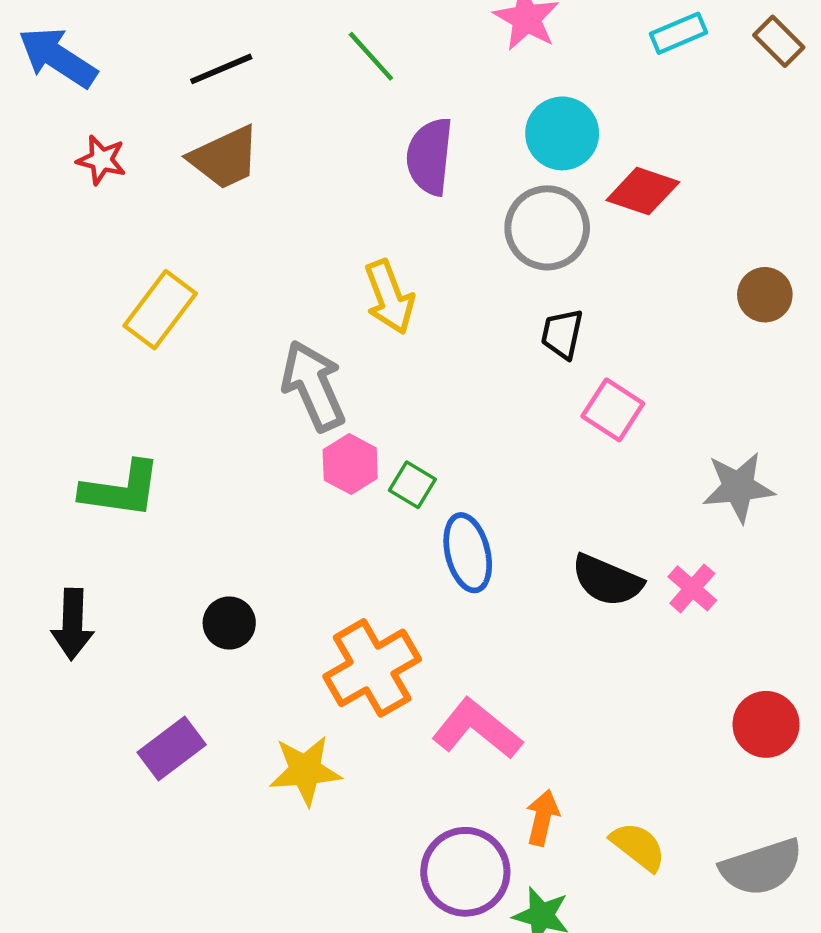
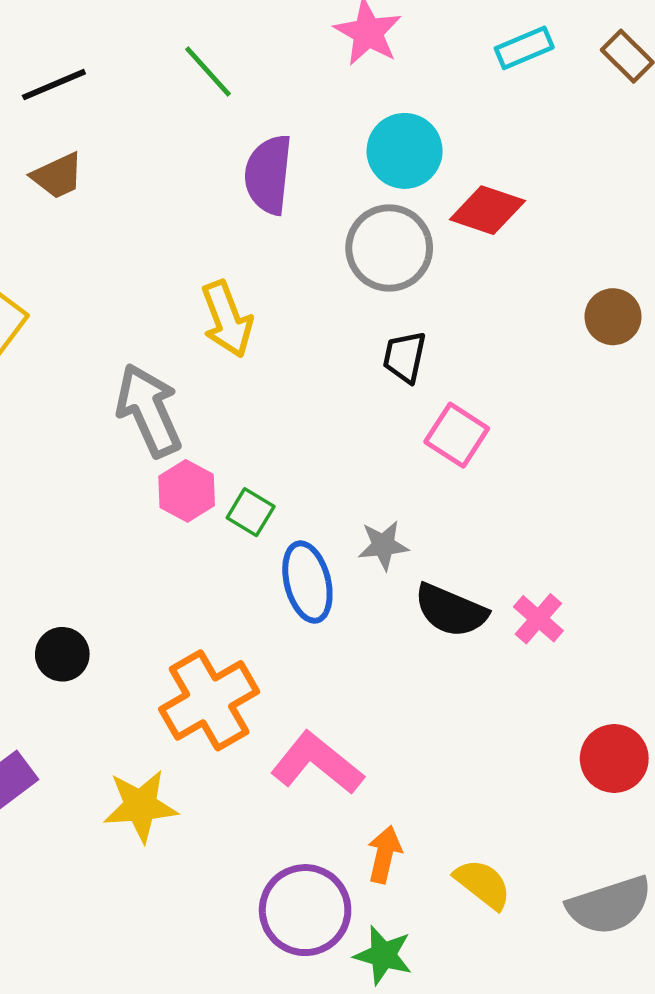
brown trapezoid: (225, 158) -> (58, 176), size x0.7
gray star: (738, 487) -> (383, 545), moved, size x0.7

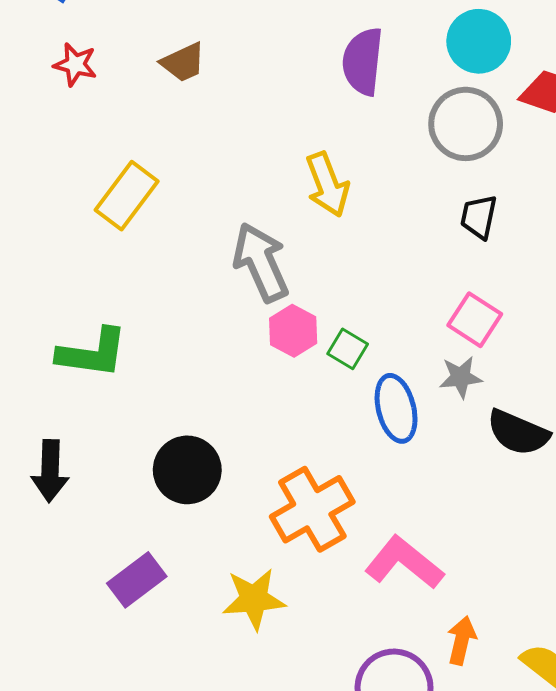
pink square: (457, 435) -> (475, 320), moved
black circle: (62, 654) -> (187, 470), size x1.5

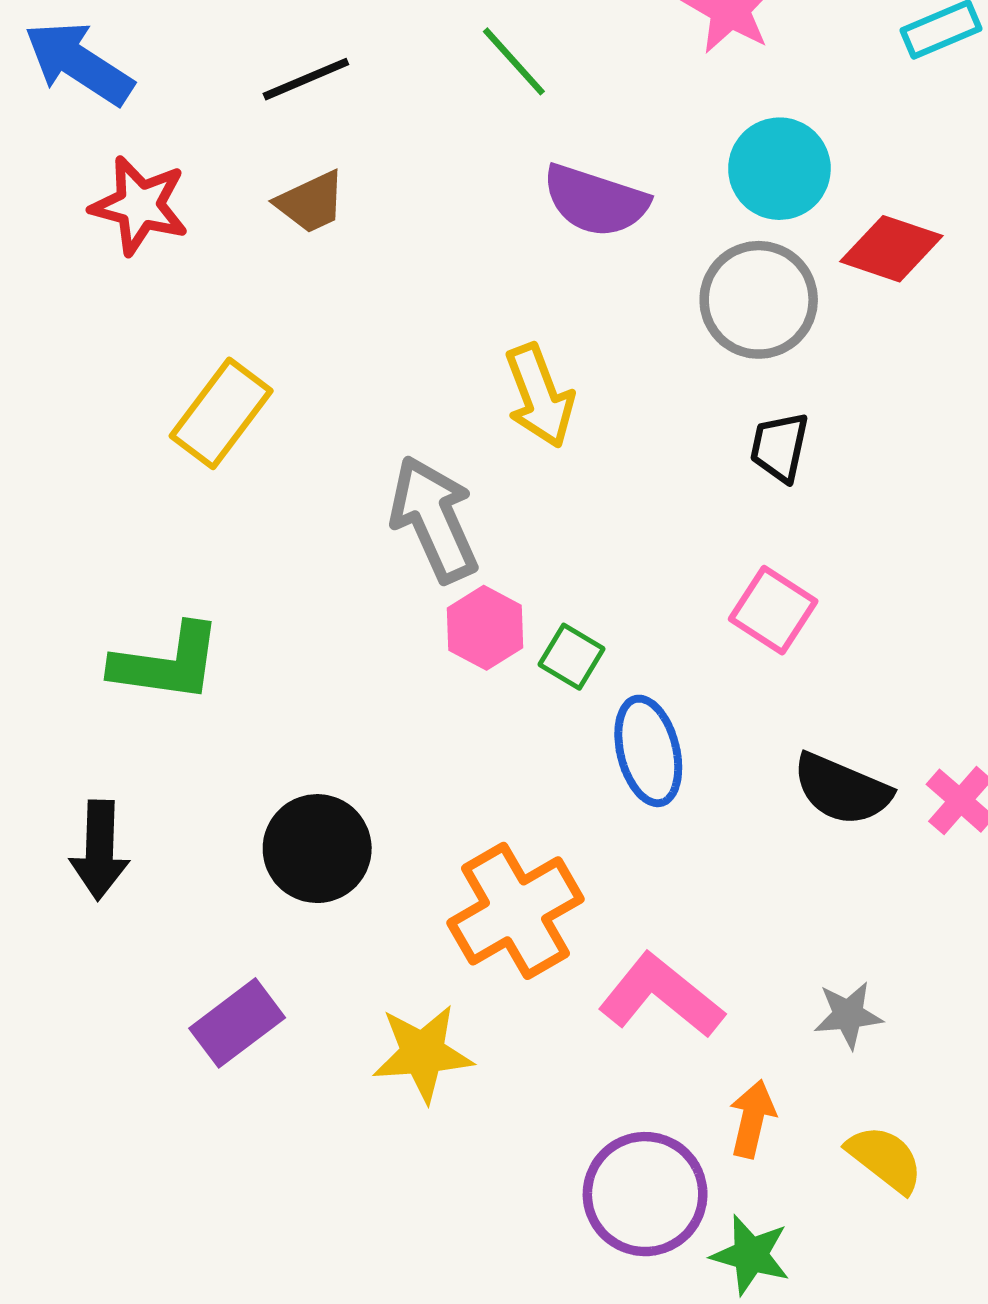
purple semicircle: (363, 61) -> (595, 201), turned -78
red star: (75, 64) -> (140, 205), size x1.4
gray star: (461, 377) -> (848, 1015), moved

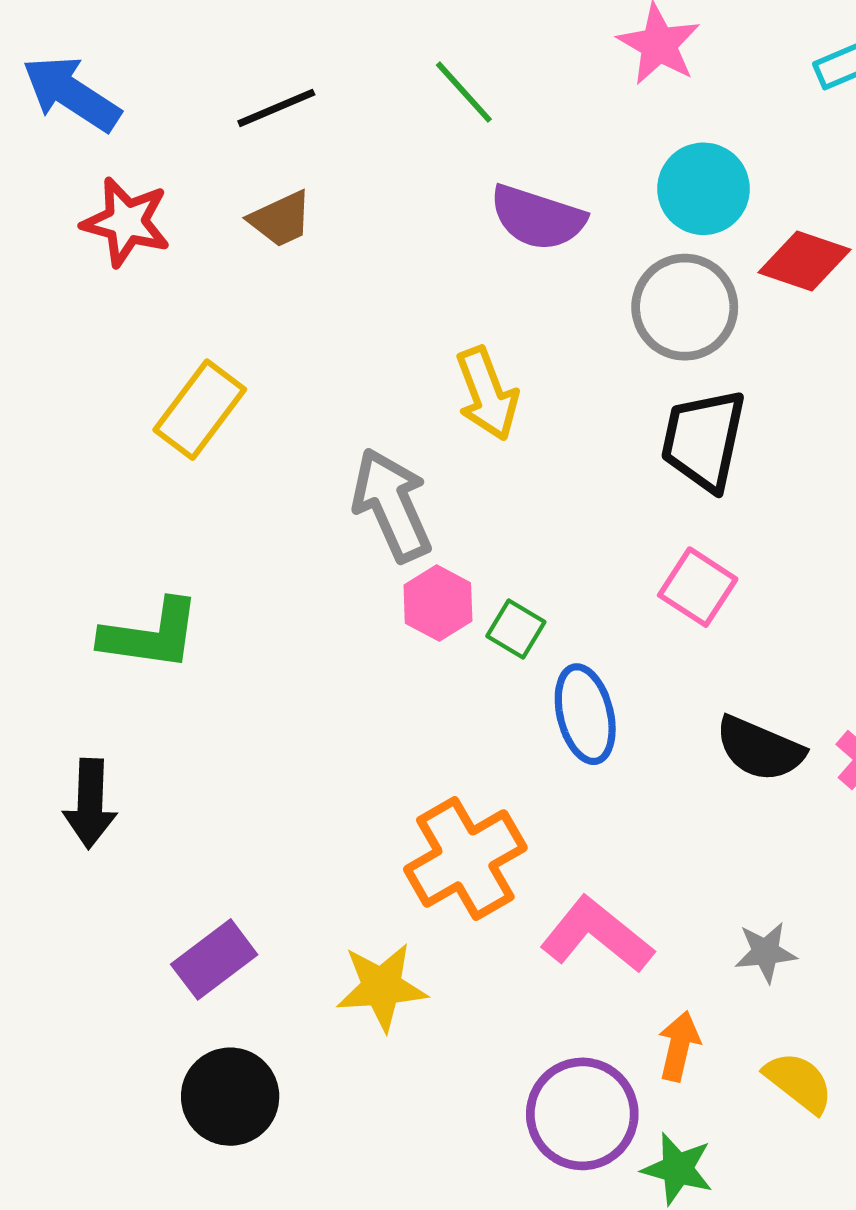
black trapezoid: (779, 447) -> (703, 440), size x1.6
black circle: (317, 849) -> (230, 1097), moved

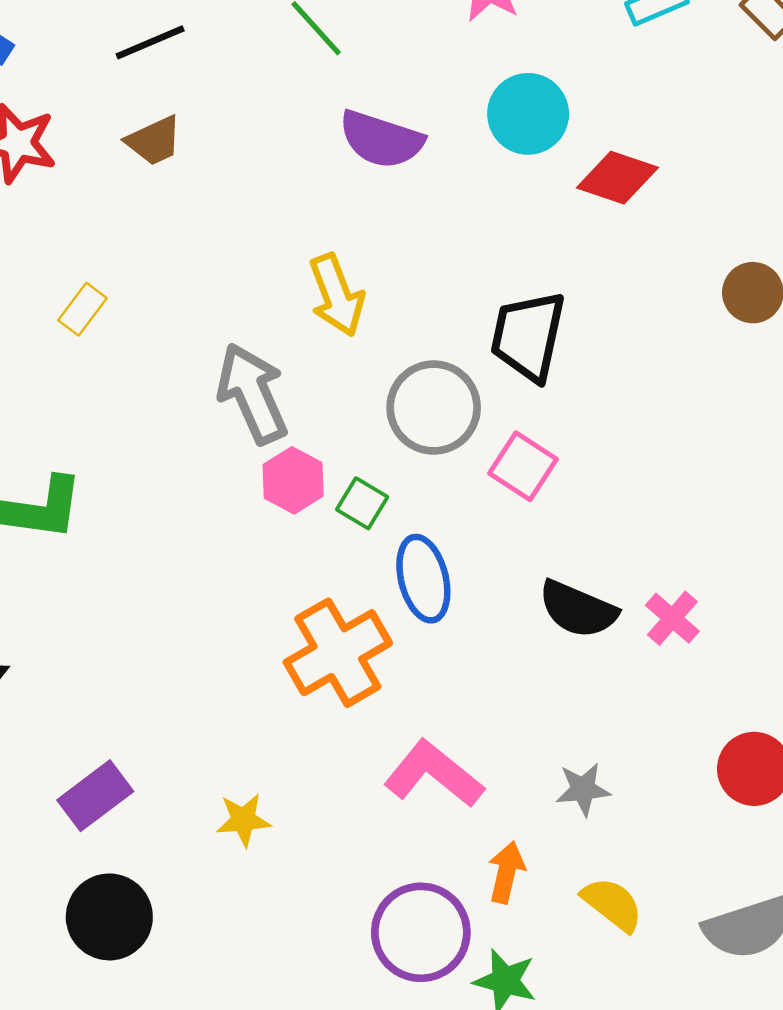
gray circle: (685, 307) -> (434, 408), moved
yellow rectangle: (200, 410) -> (82, 309), size x0.6
orange cross: (465, 858) -> (338, 653), moved
yellow star: (382, 987) -> (243, 820), size x0.7

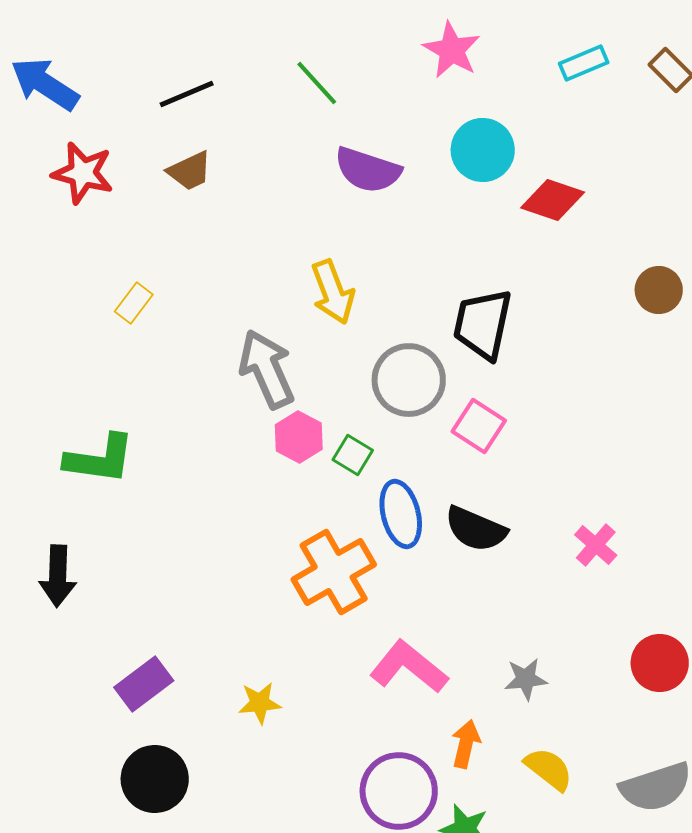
black semicircle: (578, 609) -> (476, 529), moved

